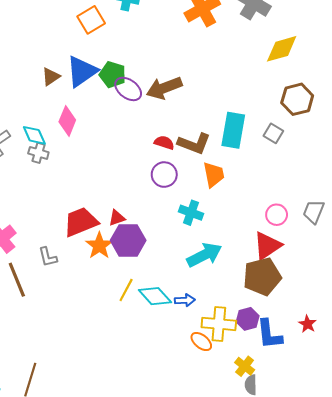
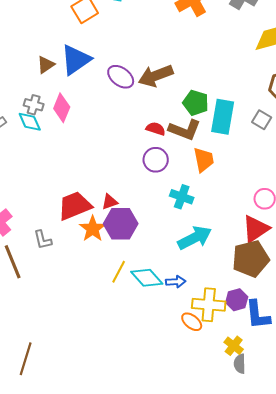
green pentagon: (113, 75) -> (196, 103), moved
gray cross: (38, 153) -> (34, 105), moved

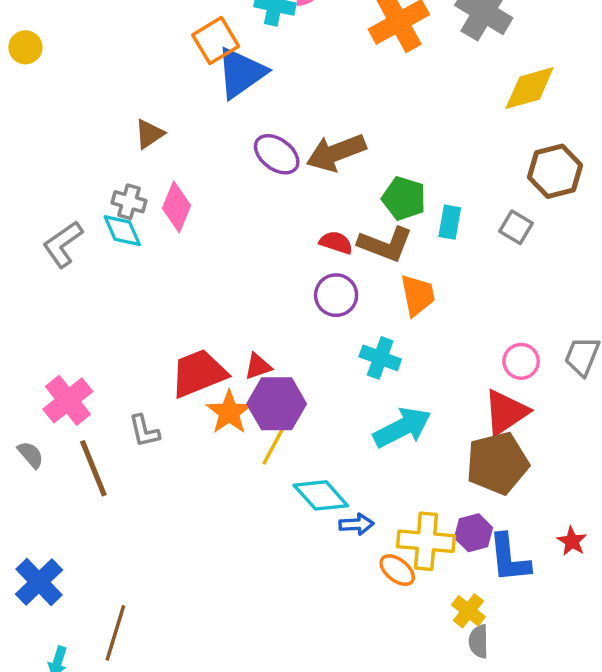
blue triangle: (76, 60) -> (241, 73), moved
cyan rectangle: (223, 117) -> (450, 222), size x0.6
yellow line: (119, 272) -> (273, 446), moved
blue arrow: (176, 282) -> (356, 524), moved

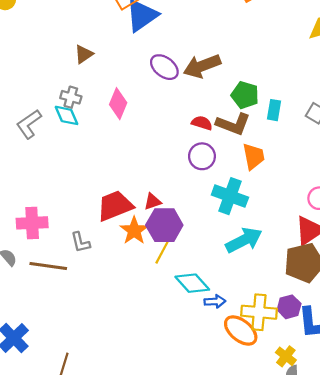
pink diamond: (177, 207) -> (118, 104), moved
cyan cross: (380, 358) -> (230, 196), size x1.4
pink cross: (68, 400) -> (32, 223), turned 36
brown line: (93, 468) -> (48, 266), turned -60
orange ellipse: (397, 570) -> (241, 330), size x1.5

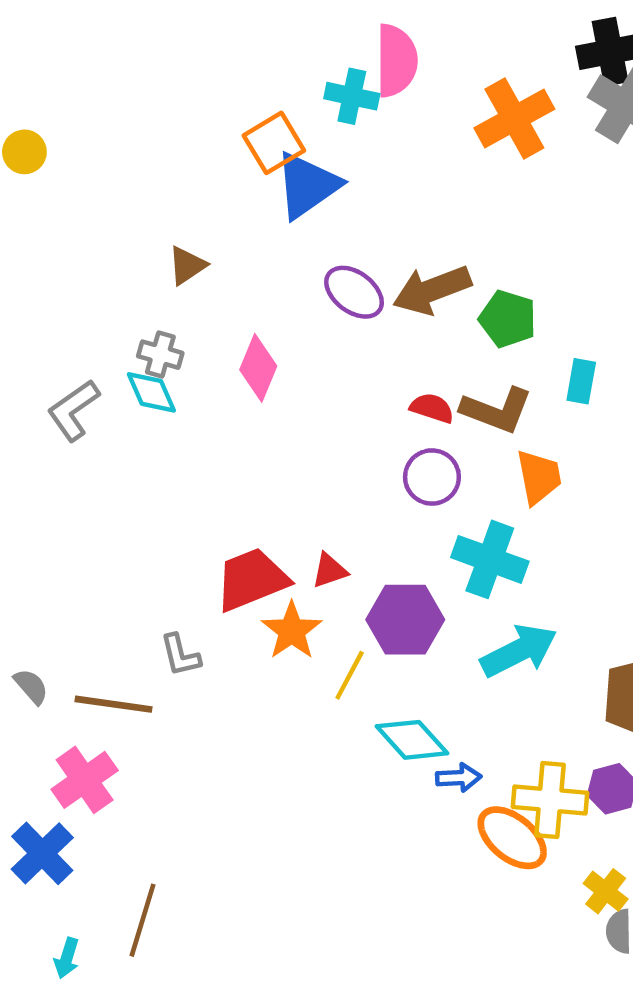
green pentagon: (245, 95) -> (508, 319), moved
pink cross: (32, 223) -> (85, 780), moved, turned -32
purple hexagon: (164, 225) -> (405, 620), moved

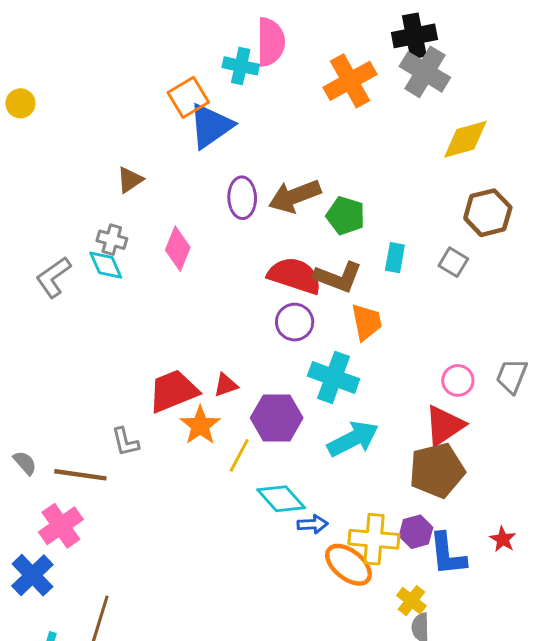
purple ellipse: (354, 292) -> (242, 198), turned 51
red semicircle: (432, 408) -> (295, 276), size x1.8

